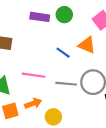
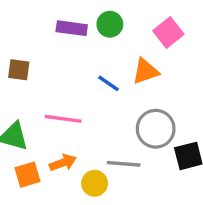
orange triangle: (87, 45) -> (145, 71), turned -42
gray line: (66, 84) -> (124, 164), moved

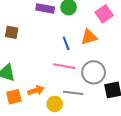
blue line: (108, 83) -> (66, 43), turned 32
pink line: (63, 119) -> (64, 66), moved

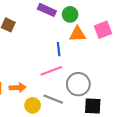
orange triangle: (89, 37) -> (77, 34), moved
pink line: (64, 66) -> (51, 71), turned -45

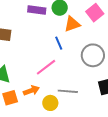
pink line: (51, 71) -> (46, 67), moved
gray circle: (78, 84) -> (93, 55), moved

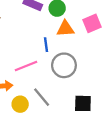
gray circle: (93, 55) -> (64, 65), moved
gray line: (68, 91) -> (42, 97), turned 30

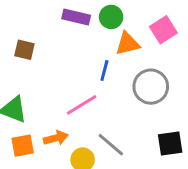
blue line: (46, 45) -> (104, 70), turned 32
gray circle: (64, 65) -> (151, 87), moved

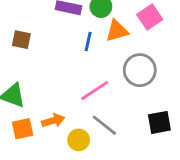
blue line: (104, 70) -> (88, 42), moved
pink line: (82, 105) -> (95, 91), moved

